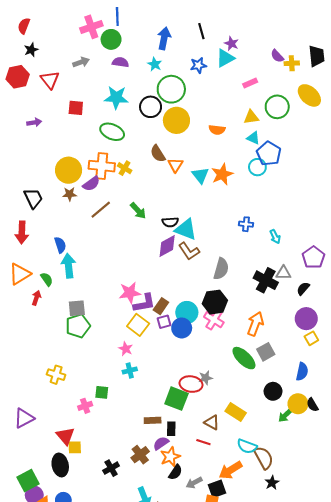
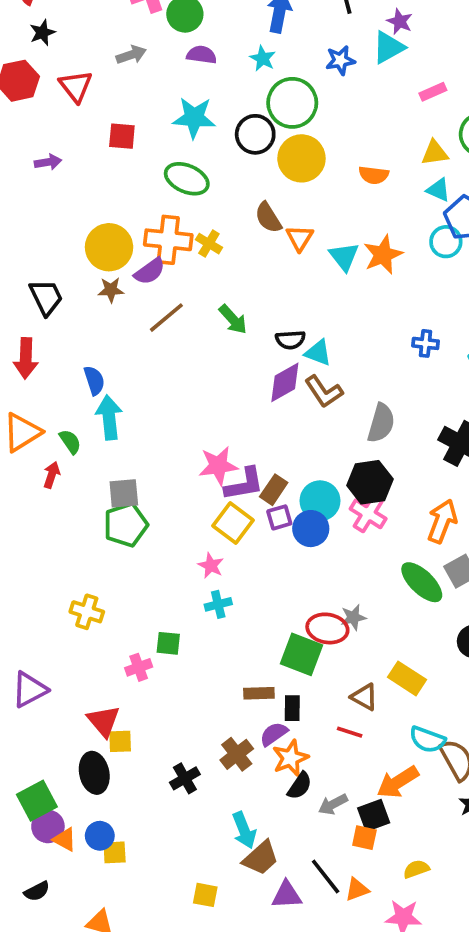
cyan triangle: (186, 229) -> (318, 353), size x0.7

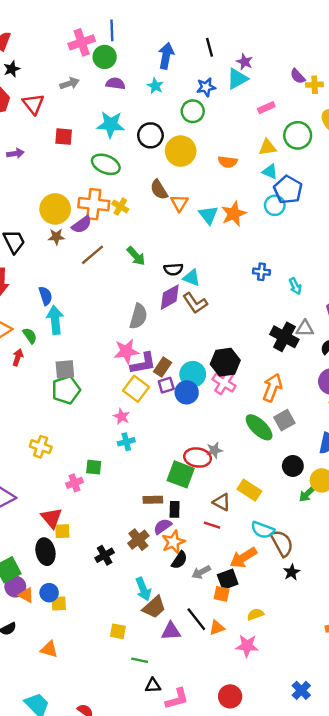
green circle: (292, 103) -> (193, 111), moved, size x0.7
gray semicircle: (381, 423) -> (138, 316), moved

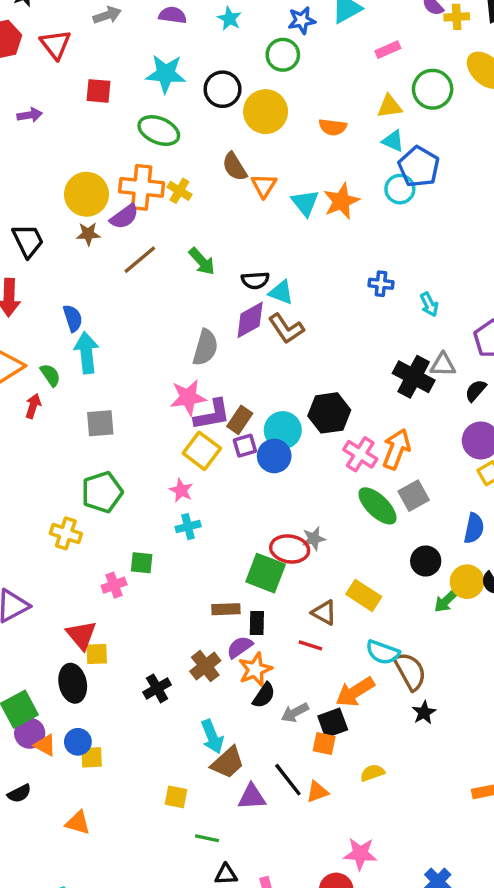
pink cross: (224, 383) -> (360, 454), moved
green pentagon: (66, 390) -> (102, 492), moved
pink star: (247, 646) -> (360, 854), moved

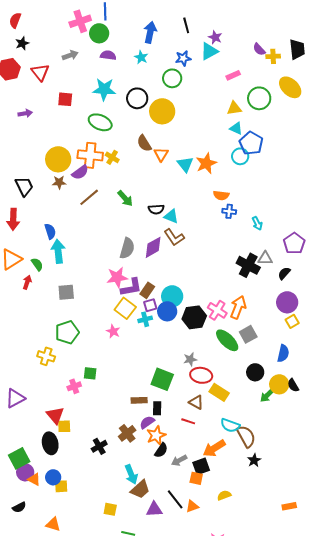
orange semicircle: (333, 127) -> (221, 195), moved
purple diamond: (250, 320) -> (153, 247), moved
black hexagon: (329, 413) -> (194, 317), moved
cyan cross: (188, 527) -> (145, 319), moved
red ellipse: (290, 549) -> (201, 375), moved

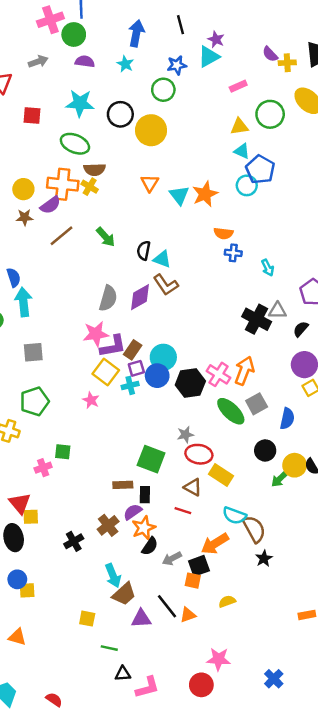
brown semicircle: (144, 143) -> (95, 169), moved, turned -60
yellow circle: (58, 159) -> (23, 189), size x0.7
black semicircle: (156, 209) -> (144, 250), turned 105
blue semicircle: (283, 353) -> (287, 419), moved

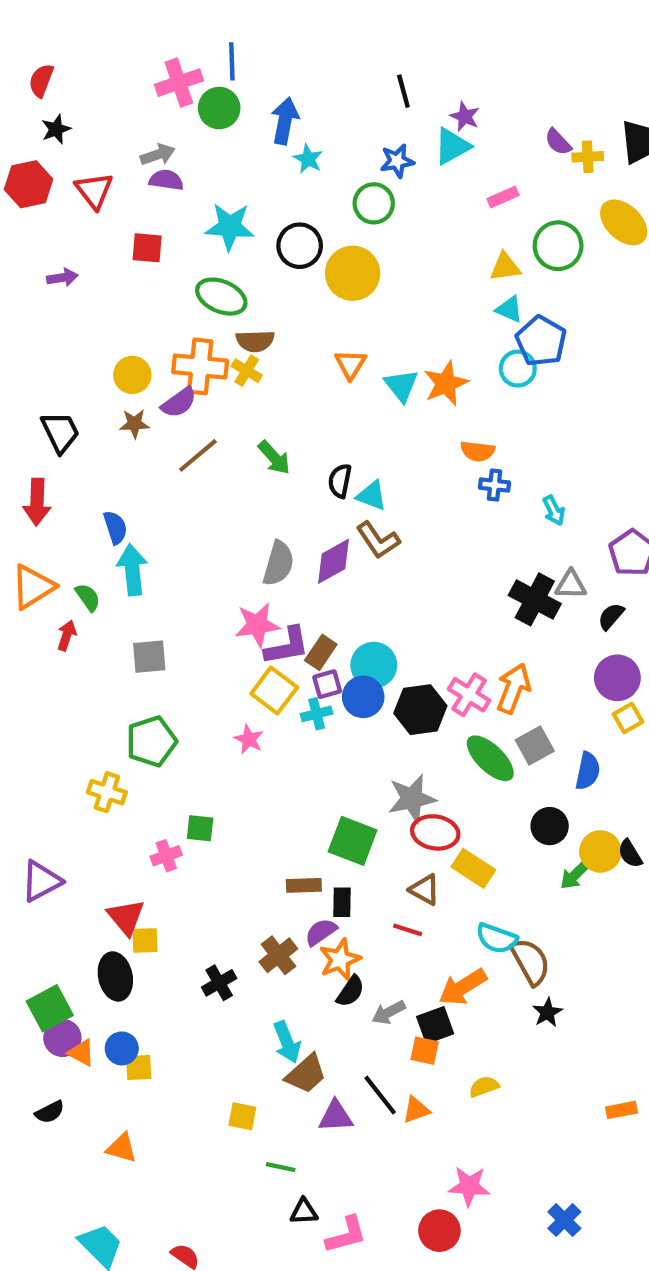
blue arrow: (136, 33) -> (285, 121), moved
purple semicircle: (85, 61) -> (166, 180), moved
gray star: (185, 435) -> (412, 799), size x1.6

